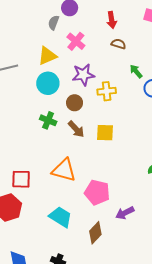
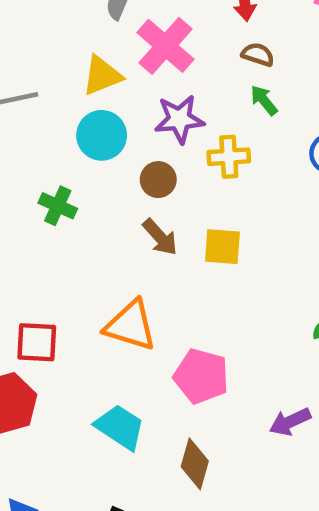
pink cross: (76, 41) -> (166, 46), size x1.4
green arrow: (136, 71) -> (264, 100), moved
green cross: (48, 120) -> (58, 206), moved
purple arrow: (125, 213) -> (290, 422), moved
brown diamond: (95, 233) -> (195, 464), turned -30

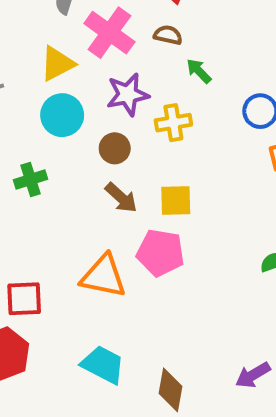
brown semicircle: (258, 55) -> (168, 35), moved
green cross: (58, 206) -> (30, 180), turned -36
pink pentagon: (201, 376) -> (161, 253), moved
purple arrow: (290, 422) -> (253, 375), moved

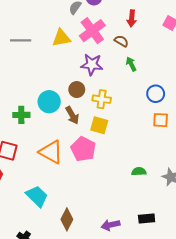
cyan circle: (62, 115) -> (49, 102), moved
yellow cross: (173, 123) -> (102, 99), moved
green cross: (30, 180) -> (21, 115), moved

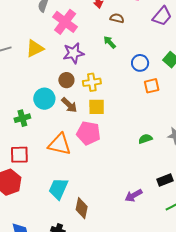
yellow triangle: (61, 38) -> (35, 48), moved
brown semicircle: (121, 41) -> (117, 18), moved
cyan trapezoid: (37, 196) -> (58, 189), turned -95
brown diamond: (67, 219) -> (82, 208), moved

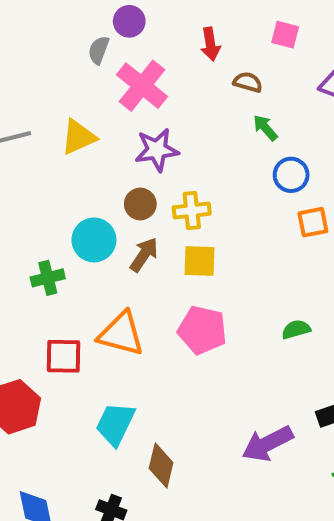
green arrow: (110, 42) -> (265, 128), moved
brown arrow: (69, 105) -> (144, 255), turned -102
pink pentagon: (88, 133) -> (202, 330), moved
red square: (19, 155) -> (64, 356), moved
purple arrow: (134, 195) -> (268, 444), size x1.4

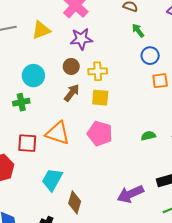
cyan circle: (94, 240) -> (33, 76), moved

